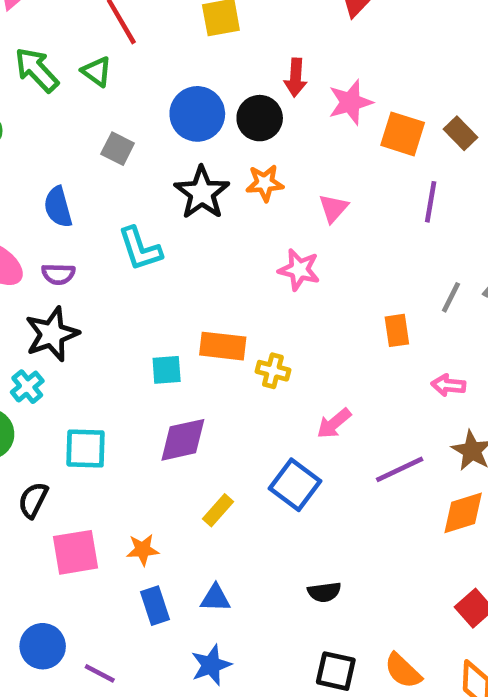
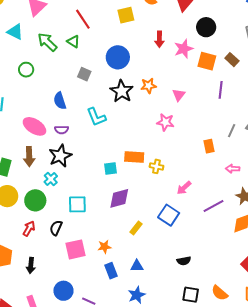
black circle: (260, 118) -> (206, 27), moved

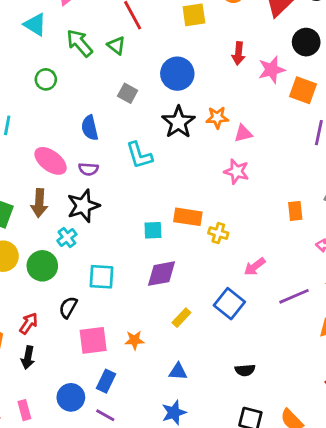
pink triangle: (179, 95) -> (243, 133), moved, turned 32
red arrow: (29, 229) -> (29, 323), moved
blue rectangle: (111, 271) -> (106, 381), moved, turned 42

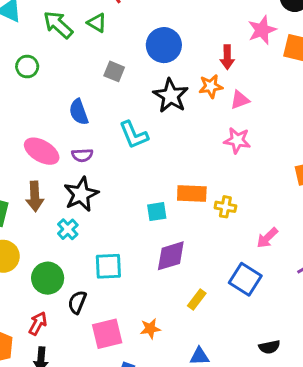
red arrow: (238, 53) -> (227, 57), moved
green circle: (42, 266) -> (48, 278), moved

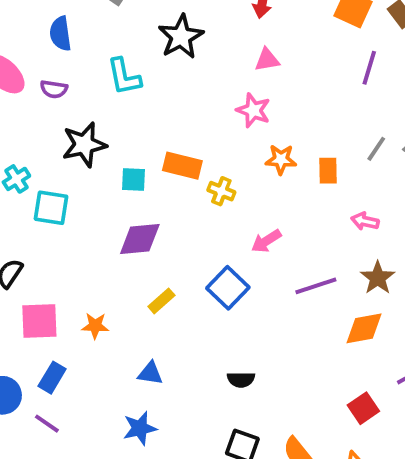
orange star: (211, 86) -> (281, 159), moved
black star: (81, 194) -> (84, 145), moved
cyan square: (108, 266) -> (51, 208), moved

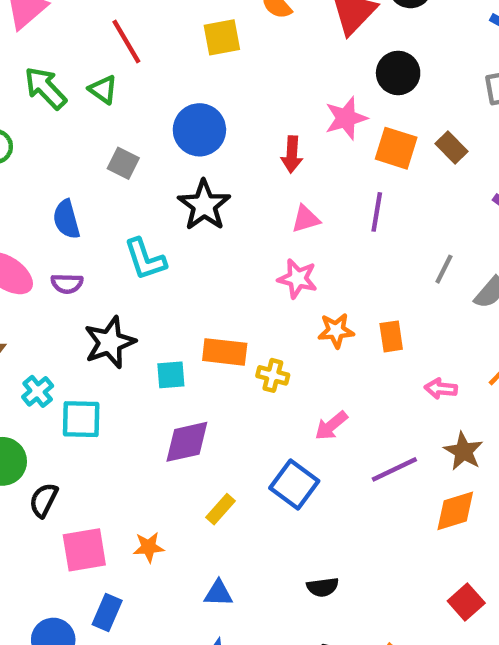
purple line: (369, 68) -> (377, 212), moved
gray line: (376, 149) -> (444, 269), moved

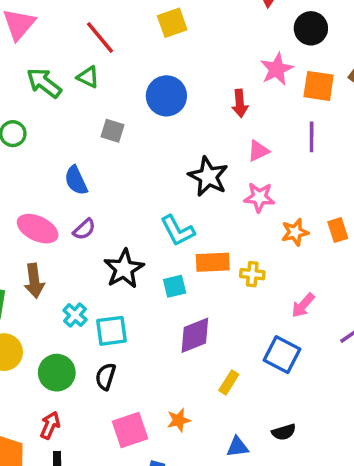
black star: (204, 205) -> (208, 177), moved
cyan L-shape: (145, 259) -> (178, 231), moved
purple semicircle: (67, 284) -> (84, 229), turned -35
black semicircle: (44, 500) -> (106, 376), moved
black semicircle: (323, 587) -> (284, 432), moved

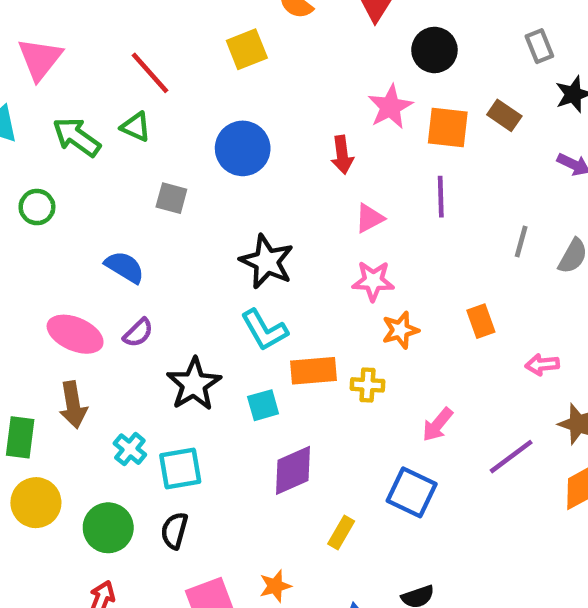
black star: (208, 177) -> (267, 262), moved
blue semicircle: (76, 180) -> (125, 267), turned 148
orange star: (295, 232) -> (400, 330), moved

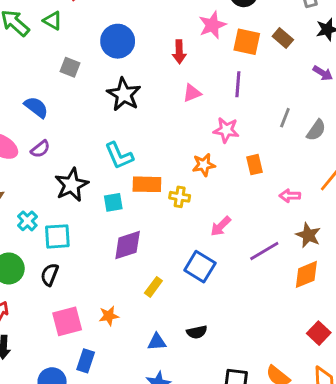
black star: (267, 262) -> (124, 94), moved
pink star: (373, 281) -> (226, 130), moved

